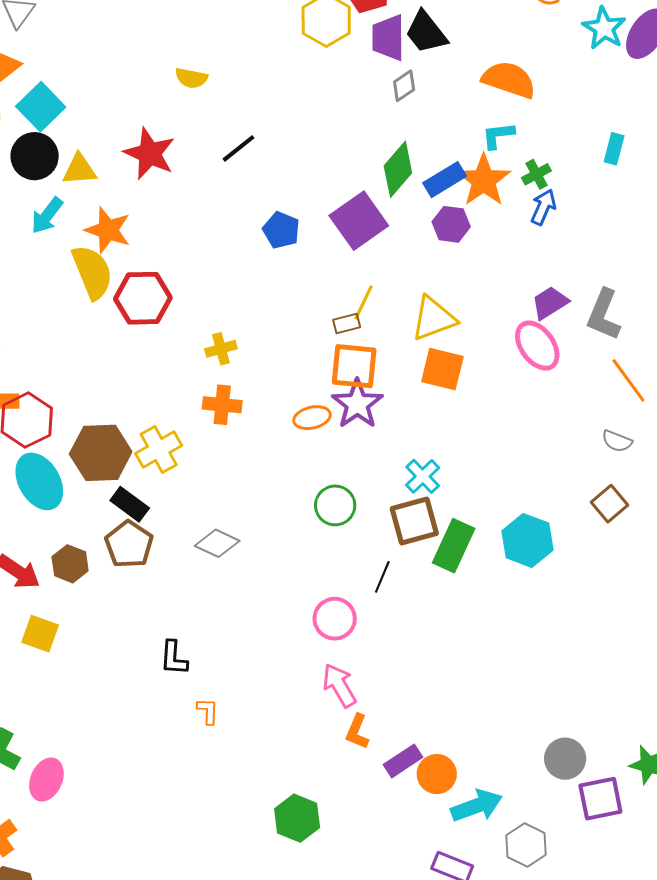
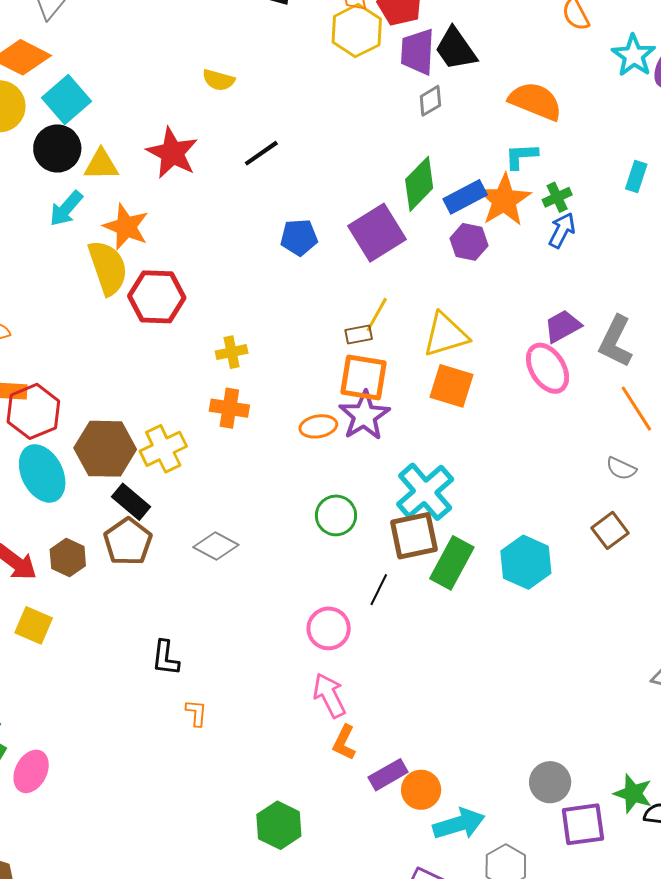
blue pentagon: (281, 230) -> (299, 237), turned -30
cyan cross: (423, 476) -> (425, 492), size x1.6

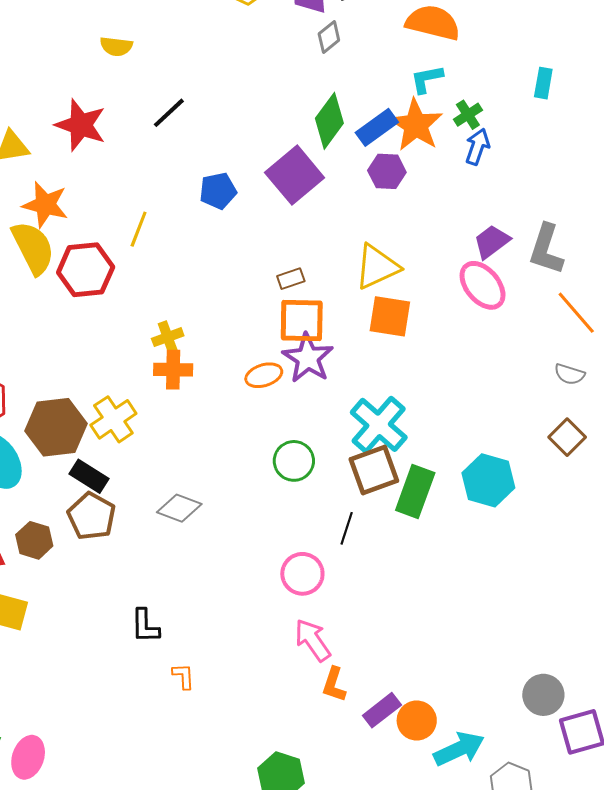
yellow line: (377, 315) -> (139, 229), moved
yellow cross: (232, 352) -> (168, 337), moved

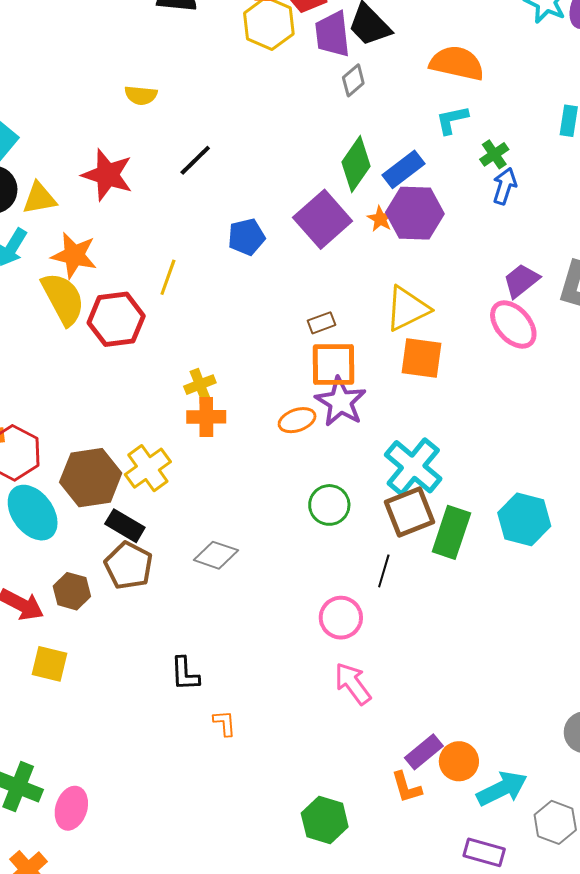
orange star: (416, 125) -> (380, 219), moved, size x0.5
purple hexagon: (387, 171) -> (415, 213), size x1.5
orange L-shape: (334, 685) -> (406, 787), moved, turned -33

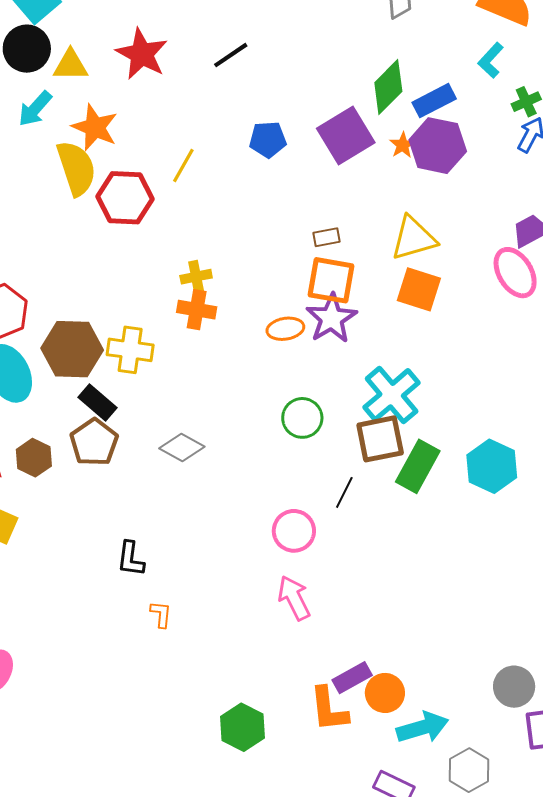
cyan L-shape: (452, 120) -> (491, 60), turned -45
yellow cross: (148, 468) -> (130, 350), turned 33
orange L-shape: (406, 787) -> (329, 709), size x1.4

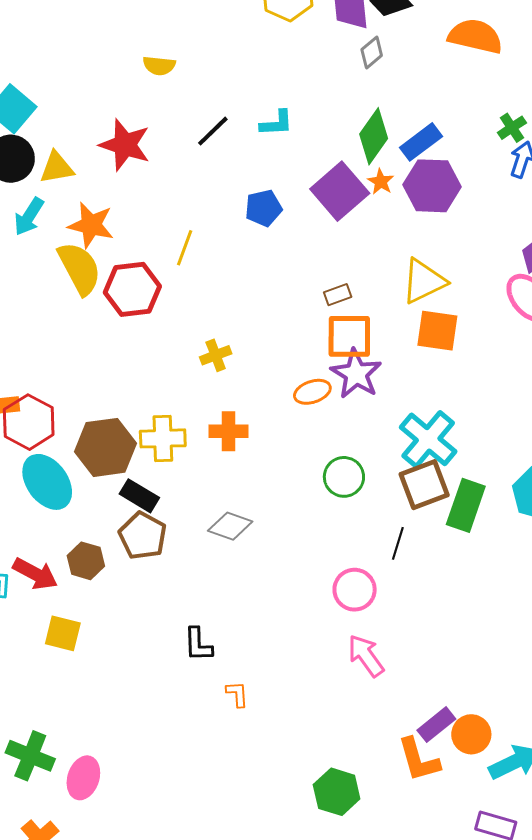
cyan L-shape: (491, 60) -> (276, 123), moved, turned -126
orange star: (403, 145) -> (381, 182), moved
orange cross: (197, 310) -> (229, 431), moved

